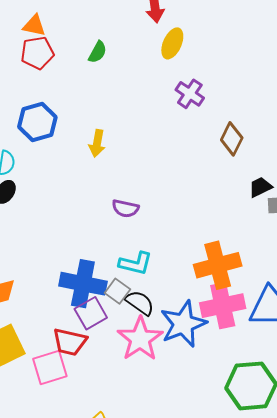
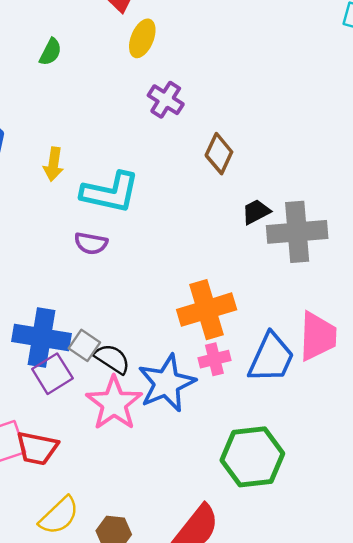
cyan L-shape: (136, 263) -> (110, 192), moved, size x1.4
pink cross: (223, 306) -> (214, 359), size x0.6
red trapezoid: (70, 342) -> (37, 448), moved

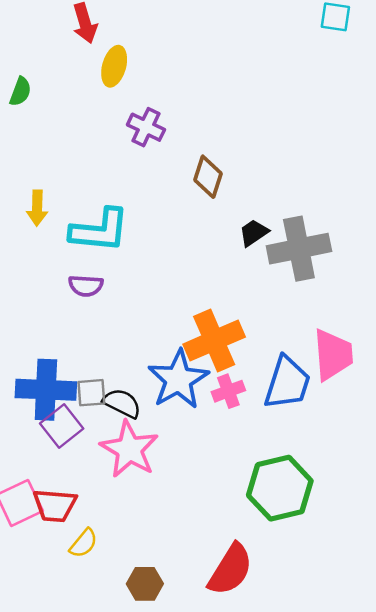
gray square: (84, 345) -> (91, 393), turned -32
blue star: (167, 383) -> (178, 380), moved
yellow semicircle: (59, 516) -> (84, 543), moved, size x0.7

